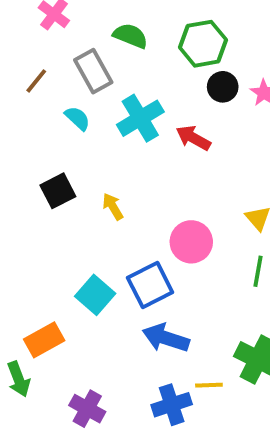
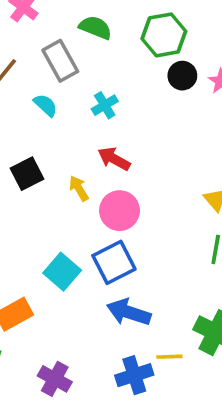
cyan cross: (140, 118) -> (105, 105), size x0.6
red arrow: (193, 138) -> (114, 159), moved
pink circle: (191, 242) -> (119, 211), moved

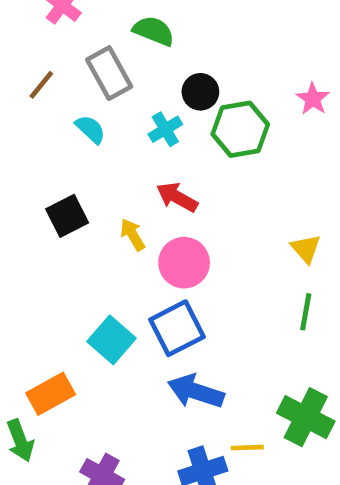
green hexagon: (164, 35) -> (240, 129), moved
black circle: (182, 76) -> (200, 92), moved

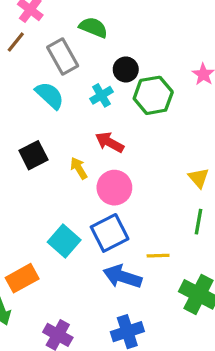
brown line: (41, 85) -> (16, 42), moved
cyan semicircle: (90, 129) -> (50, 95), size x1.4
yellow line: (247, 448) -> (158, 256), moved

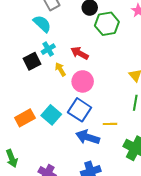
cyan cross: (101, 95) -> (48, 49), moved
blue square: (110, 233) -> (80, 110), turned -30
orange rectangle: (22, 278) -> (25, 118), moved

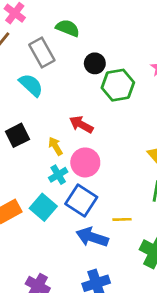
cyan cross: (48, 49) -> (58, 175), moved

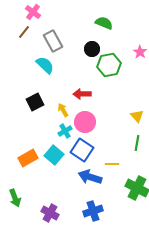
green semicircle: (68, 28) -> (104, 23), moved
red arrow: (81, 124) -> (82, 94), turned -30

